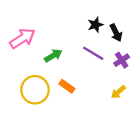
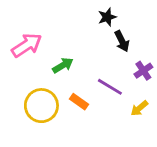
black star: (95, 25) -> (107, 17), moved
black arrow: (116, 33) -> (122, 41), moved
purple line: (93, 53) -> (110, 87), moved

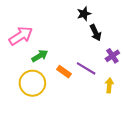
green arrow: (63, 65) -> (40, 56), moved
orange rectangle: (79, 102) -> (64, 72), moved
yellow arrow: (139, 108) -> (109, 85), turned 136

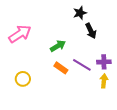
green arrow: (40, 56) -> (58, 46), moved
purple cross: (112, 56) -> (104, 62), moved, turned 32
yellow circle: (32, 83) -> (23, 79), moved, size x0.6

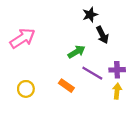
green arrow: (58, 46) -> (77, 52), moved
orange rectangle: (61, 68) -> (66, 86), moved

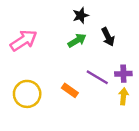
black star: (90, 15) -> (81, 15), moved
green arrow: (77, 52) -> (77, 40), moved
yellow circle: (26, 89) -> (27, 94), size x1.5

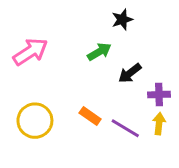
black star: (81, 15) -> (122, 20), moved
black arrow: (108, 37) -> (130, 73), moved, turned 78
purple line: (97, 77) -> (125, 128), moved

